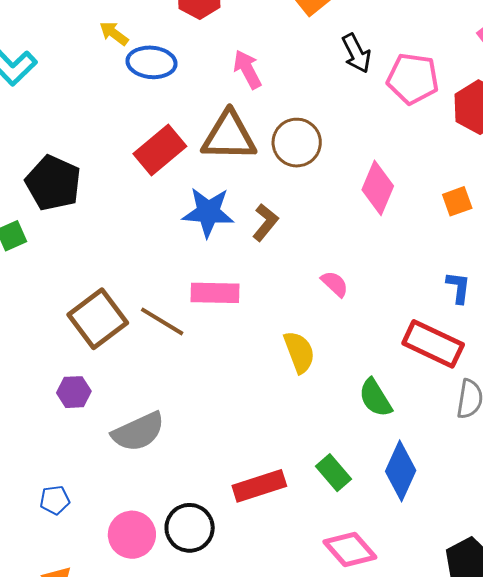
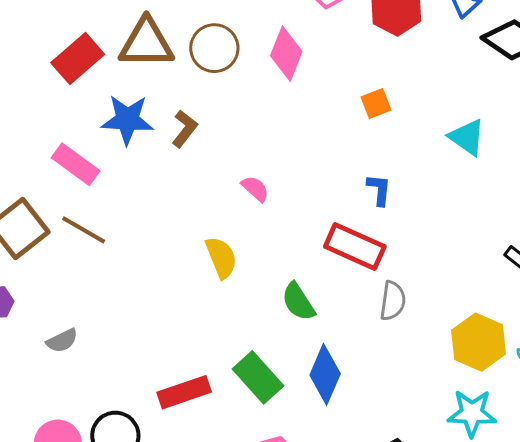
pink diamond: (378, 188) -> (286, 54), moved
pink rectangle: (215, 293) -> (76, 164), moved, turned 36
gray semicircle: (138, 432) -> (62, 341), size x0.6
green rectangle: (333, 473) -> (258, 377), size x1.4

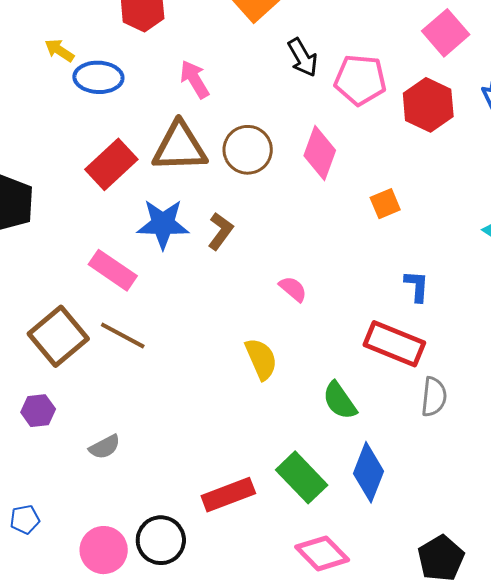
orange square: (376, 104) -> (385, 204), moved

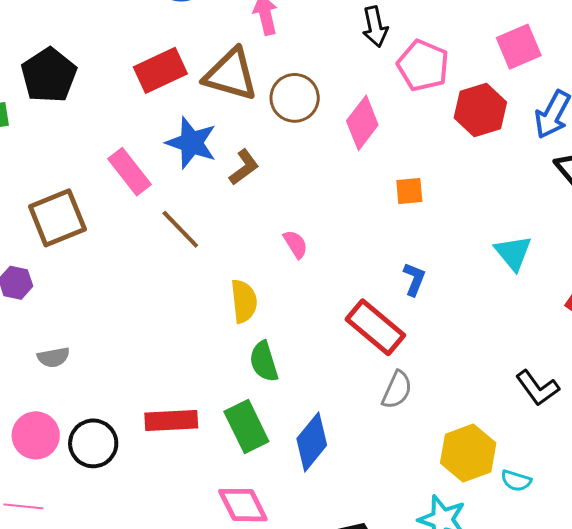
brown line: (123, 335) -> (180, 229), moved
green semicircle: (340, 401) -> (264, 362), moved
gray semicircle: (105, 447) -> (53, 357), moved

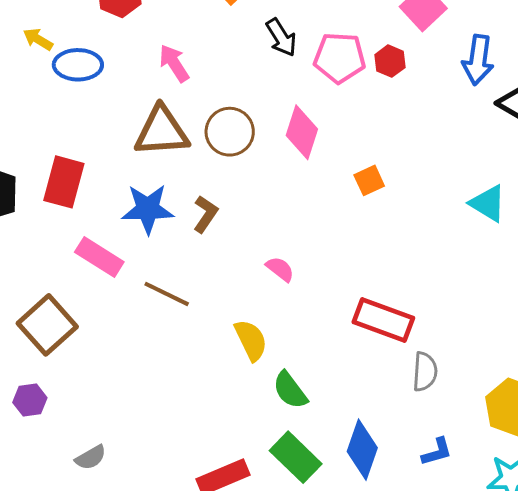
red rectangle: (160, 70) -> (64, 182), moved, turned -30
red hexagon: (480, 110) -> (390, 61), moved, size x0.6
blue L-shape: (414, 279) -> (437, 452), moved, turned 72

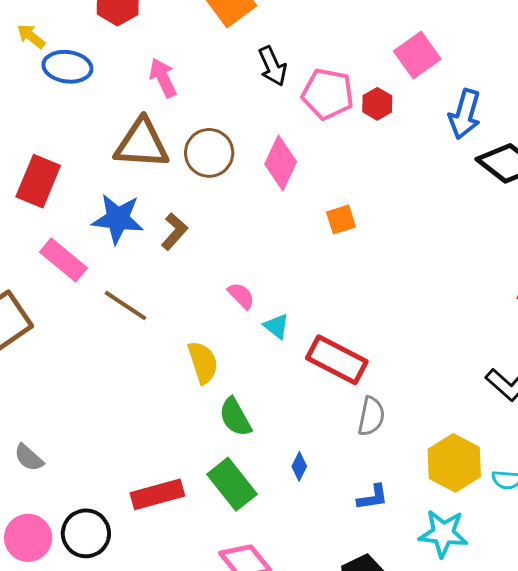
cyan triangle: (488, 203) -> (276, 326), moved, size x0.7
blue diamond: (362, 450) -> (299, 466), moved, size x0.5
gray semicircle: (91, 457) -> (29, 458), turned 64

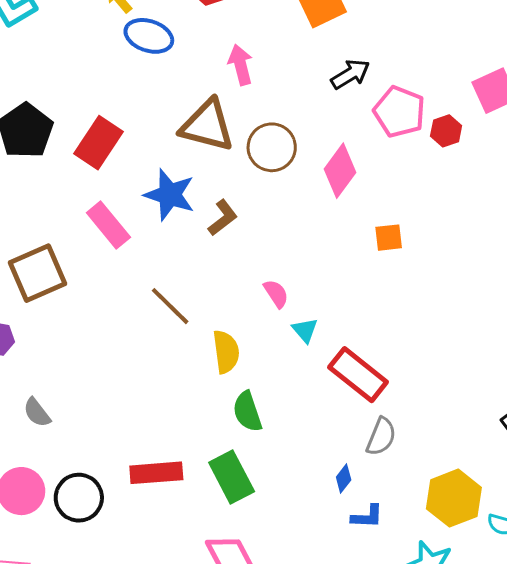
black arrow: (273, 66) -> (350, 74), turned -108
brown line: (125, 306) -> (170, 306), moved
blue diamond: (299, 466) -> (344, 479), moved

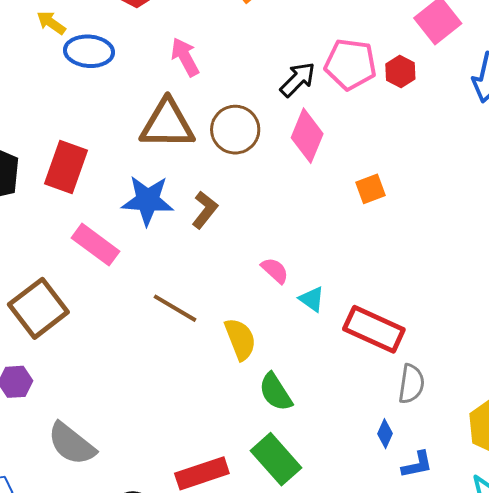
black arrow: (350, 74) -> (298, 79), moved
gray semicircle: (37, 413) -> (72, 444), size x1.6

